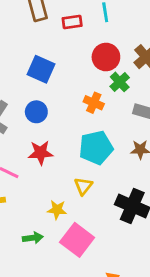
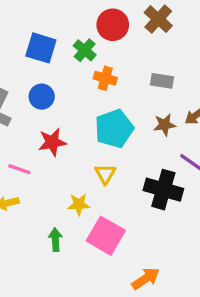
green cross: (120, 82) -> (85, 50), moved
green arrow: (33, 238) -> (55, 240), turned -78

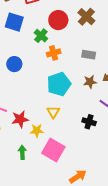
blue square: (41, 48) -> (14, 22), moved
orange cross: (105, 78) -> (54, 53), turned -32
red star: (52, 142) -> (20, 119), moved
black cross: (163, 190) -> (89, 122), size x0.6

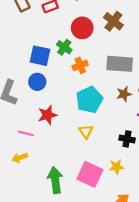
blue square: (14, 22) -> (40, 56), moved
gray rectangle: (89, 55) -> (120, 64), size x1.6
red star: (20, 119) -> (47, 115), moved
yellow star: (37, 131) -> (116, 167), moved
green arrow: (22, 152) -> (55, 180), size x1.6

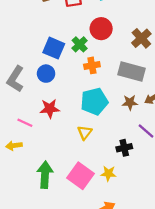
brown cross: (113, 21) -> (141, 38), moved
black cross: (127, 139) -> (124, 148), turned -35

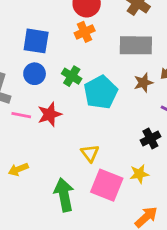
green cross: (80, 44) -> (72, 76), moved
orange cross: (92, 65) -> (85, 32), moved
pink line: (25, 123) -> (21, 115), moved
yellow triangle: (85, 133) -> (90, 153), moved

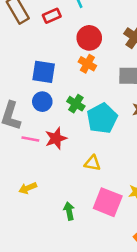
orange cross: (85, 32) -> (87, 64), turned -36
yellow triangle: (90, 153) -> (92, 163), moved, turned -42
green arrow: (64, 195) -> (69, 211), size x0.6

